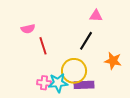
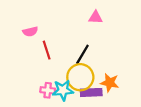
pink triangle: (96, 16) -> (96, 17), moved
black line: (86, 41) -> (82, 54), moved
orange star: (113, 61) -> (110, 83), moved

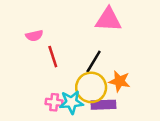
pink triangle: (96, 17) -> (108, 20), size x1.6
orange star: (110, 83) -> (119, 81), moved

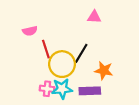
pink triangle: (108, 20) -> (94, 17), size x0.6
yellow circle: (91, 87) -> (62, 64), moved

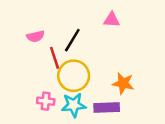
black line: (81, 53) -> (72, 40), moved
pink cross: (47, 89) -> (46, 101), moved

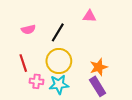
red line: (55, 58) -> (23, 63), moved
orange star: (123, 83) -> (99, 67), turned -30
purple rectangle: (107, 107) -> (98, 86), moved, turned 60

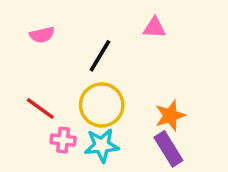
pink semicircle: (28, 29) -> (42, 35), moved
red line: (23, 63) -> (40, 108), turned -36

